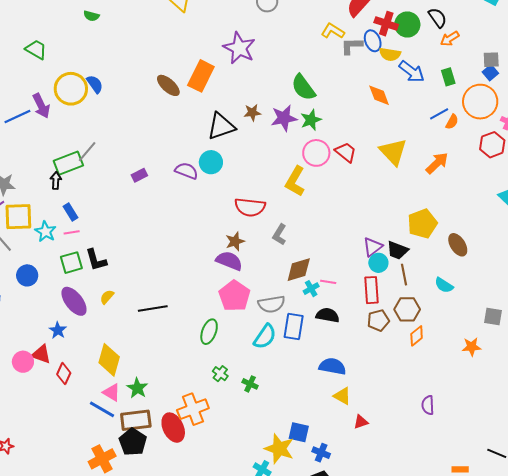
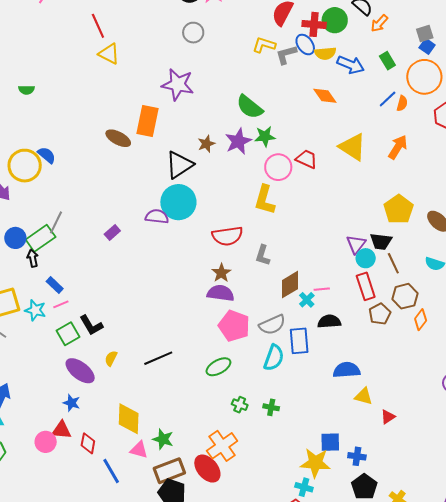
green star: (311, 120) -> (265, 136), turned 30
cyan circle: (211, 162) -> (178, 202), size x1.5
blue circle: (27, 275) -> (15, 238), moved
green ellipse: (209, 332) -> (218, 367), turned 55
blue line: (102, 409) -> (111, 471), moved, turned 44

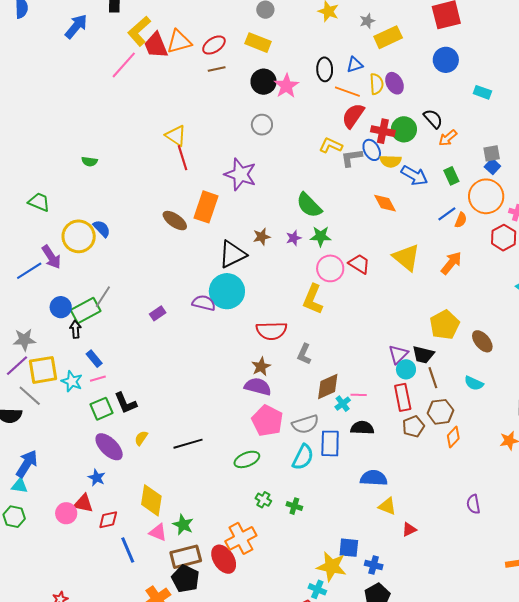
red line: (98, 26) -> (183, 158), moved
purple star: (238, 141) -> (294, 238), size x0.6
red diamond: (88, 443) -> (108, 520), turned 60

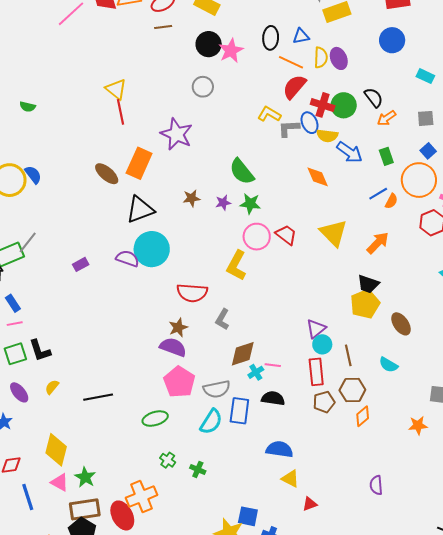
gray square: (492, 153) -> (426, 118), moved
black triangle: (232, 254) -> (140, 210), moved
black trapezoid: (423, 355) -> (368, 284), moved
purple ellipse: (109, 447) -> (19, 392), size x0.7

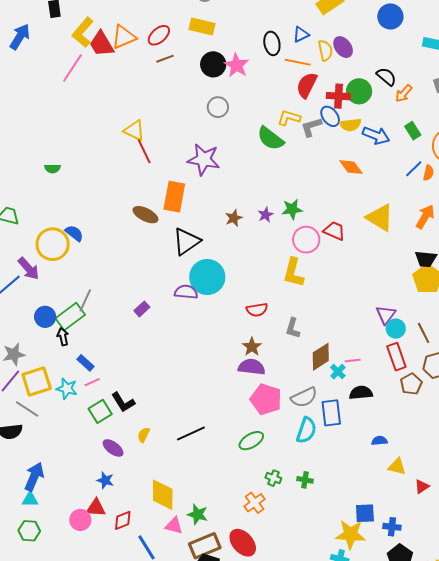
green semicircle: (242, 172) -> (270, 138), moved
red semicircle: (192, 293) -> (257, 310), size x0.7
blue semicircle: (279, 449) -> (379, 441), size x0.6
orange cross: (141, 496) -> (255, 503), moved, size x0.7

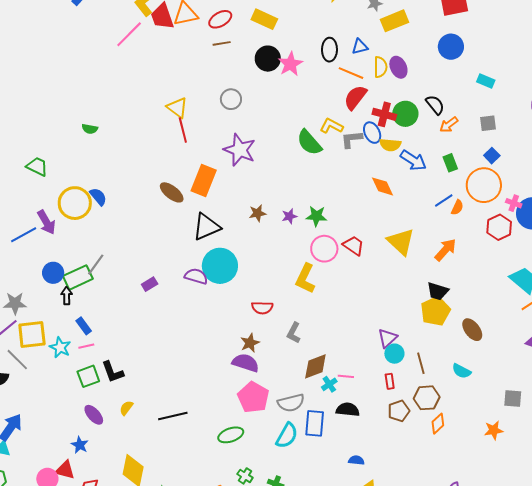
gray circle: (218, 107) -> (231, 99), moved
red rectangle: (396, 357) -> (390, 381), size x0.6

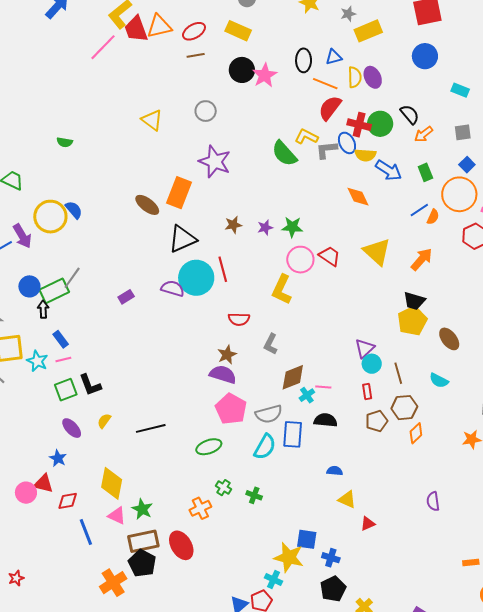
red line: (183, 130) -> (223, 269), moved

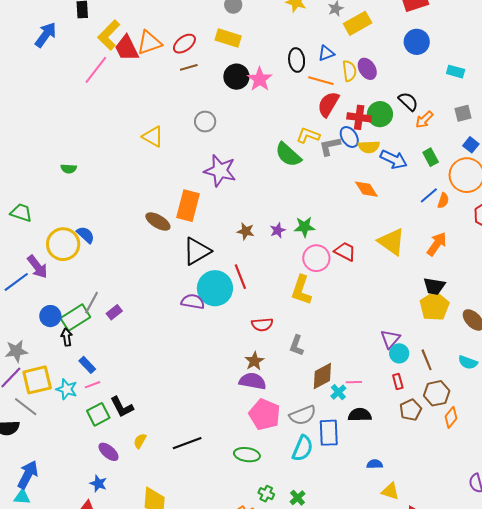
brown star: (233, 225) -> (246, 231), turned 30
purple rectangle: (126, 297) -> (114, 312), moved
green ellipse: (209, 447) -> (247, 455), turned 35
green cross: (254, 495) -> (298, 498), turned 35

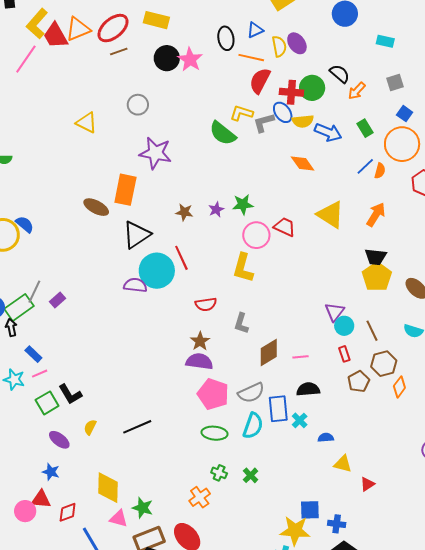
red ellipse: (184, 44) -> (113, 28), size x1.4
cyan cross: (338, 392) -> (300, 420), moved
green ellipse: (247, 455) -> (215, 433), moved

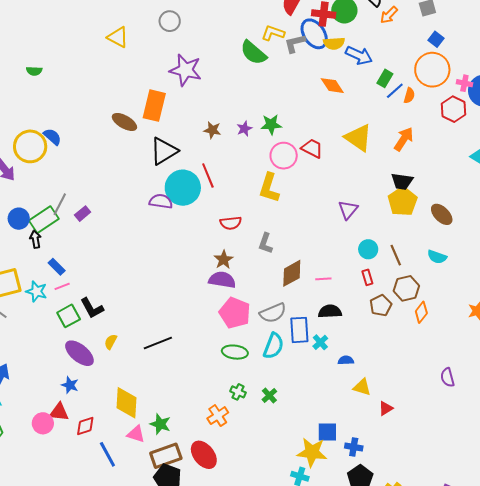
blue ellipse: (283, 112) -> (314, 34), size x1.4
green rectangle: (365, 128) -> (385, 78), moved, turned 60
purple triangle: (335, 312) -> (348, 210), moved
purple ellipse: (59, 440) -> (79, 353), size x1.4

